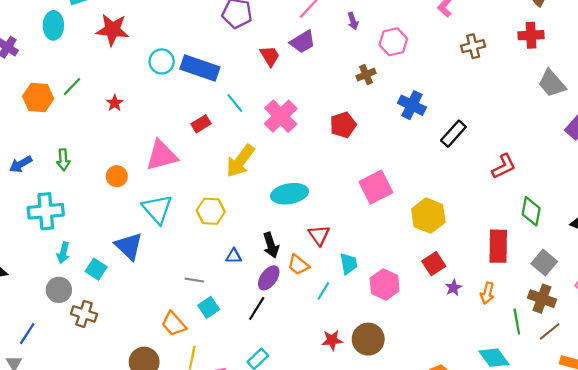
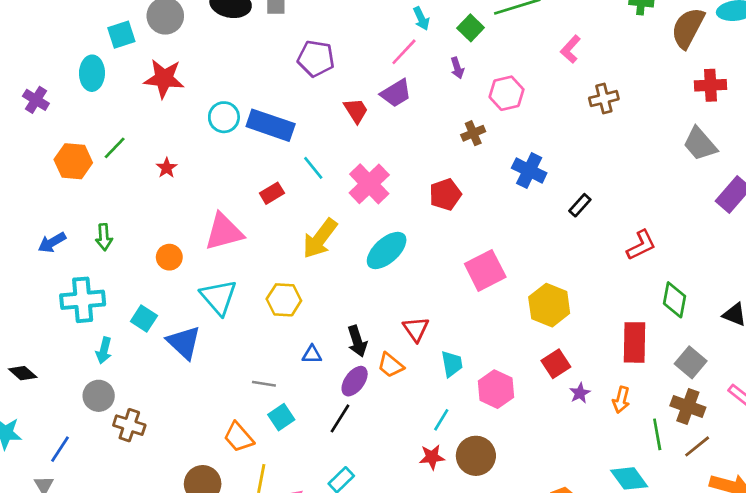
red cross: (531, 35) -> (711, 85), moved
black rectangle: (453, 134) -> (580, 205), size x0.7
cyan ellipse: (289, 194) -> (387, 250), moved, turned -32
cyan square: (96, 269) -> (144, 318), moved
cyan line: (323, 291) -> (441, 420), moved

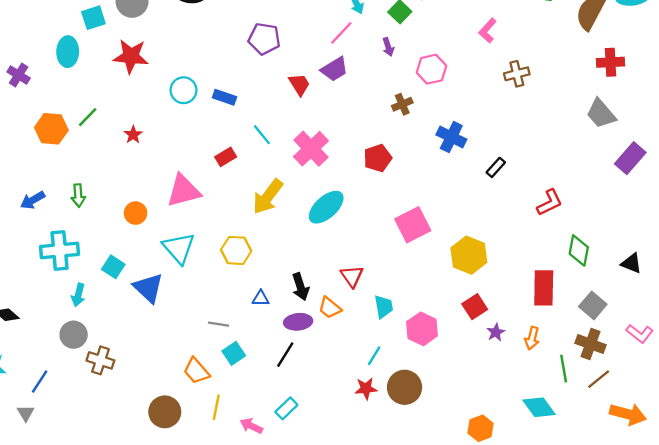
blue rectangle: (271, 125) -> (224, 97), size x0.6
purple ellipse: (355, 381) -> (298, 322), turned 48

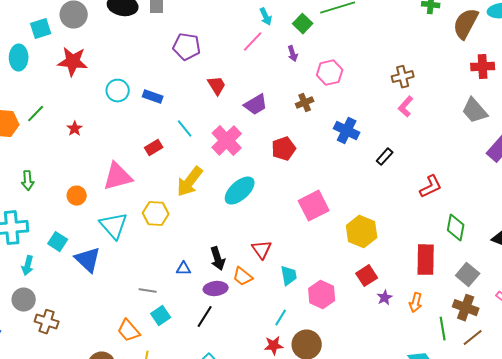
pink L-shape: (488, 31) -> (406, 107), moved
purple trapezoid: (334, 69) -> (256, 105), moved
yellow hexagon: (236, 250) -> (156, 214), moved

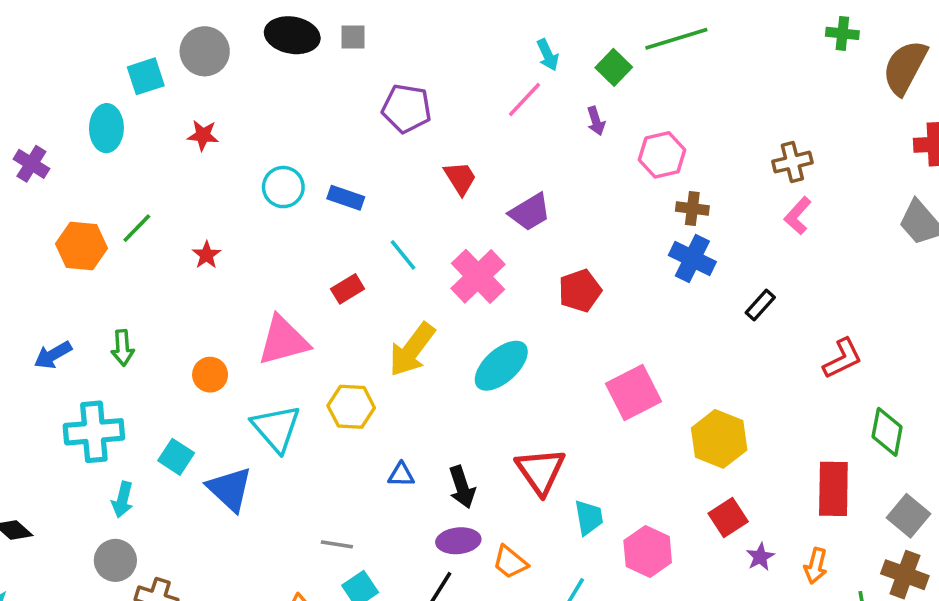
red star: (73, 62) -> (203, 135), size x0.6
brown cross: (305, 103) -> (692, 208), moved, turned 30
red triangle: (262, 250) -> (541, 471), size x1.4
blue triangle: (184, 269) -> (401, 475), moved
orange trapezoid: (243, 277) -> (510, 562), moved

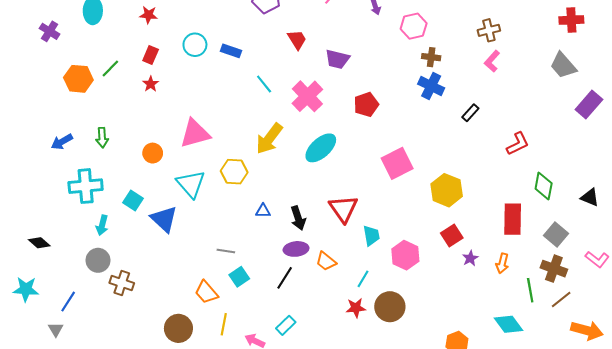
purple trapezoid: (530, 212) -> (337, 59), turned 45
red rectangle: (348, 289) -> (151, 55), moved, turned -36

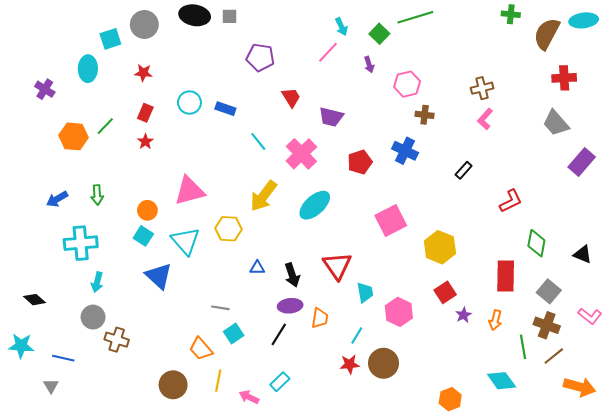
blue cross: (431, 86) -> (405, 151), moved
cyan square: (133, 200) -> (143, 236), moved
orange trapezoid: (326, 261) -> (320, 318), turned -120
blue line: (68, 302) -> (63, 358), turned 70

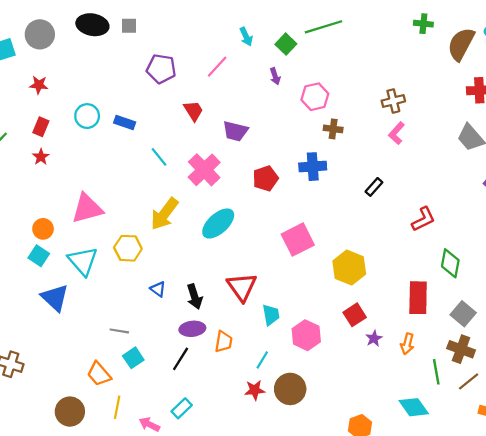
pink line: (328, 52) -> (217, 67), moved
blue cross: (405, 151) -> (313, 167), turned -30
blue triangle: (257, 268) -> (158, 289), turned 35

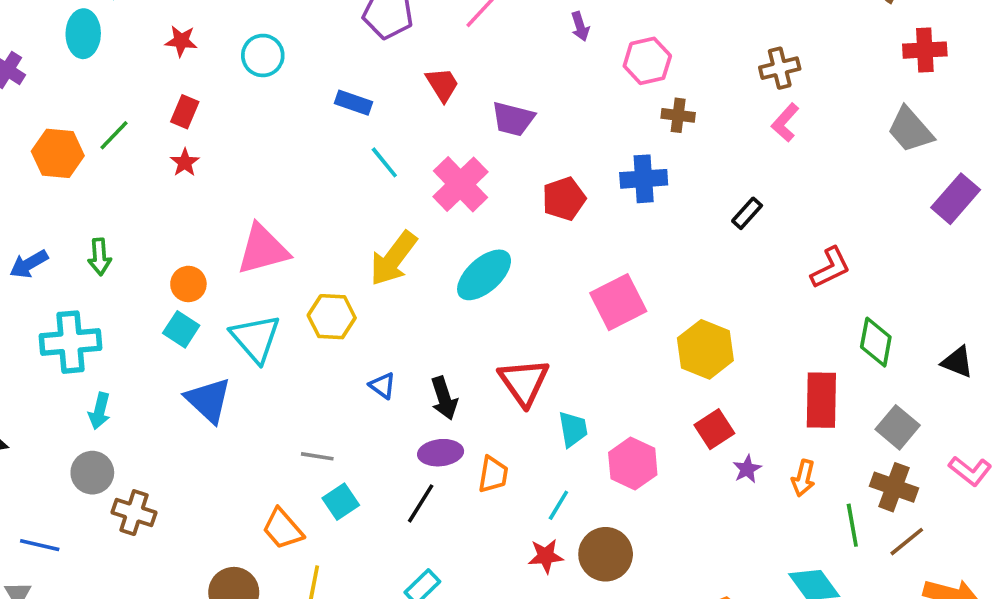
cyan circle: (87, 116) -> (263, 55), moved
blue rectangle: (125, 122) -> (353, 103), moved

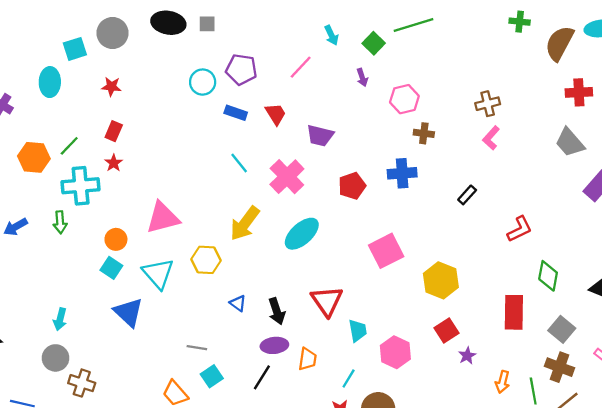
cyan circle: (263, 55) -> (203, 82), moved
blue rectangle: (353, 103) -> (236, 113), moved
cyan cross: (71, 342) -> (81, 186), moved
orange arrow: (803, 478) -> (502, 382), moved

